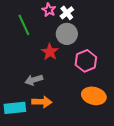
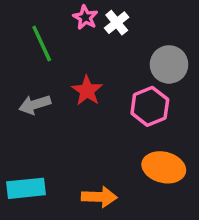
gray circle: (67, 34) -> (169, 64), moved
gray arrow: (34, 80) -> (35, 105), moved
orange arrow: (42, 102) -> (99, 197), moved

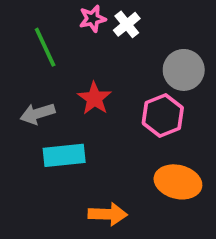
pink star: (85, 17) -> (93, 19), turned 30
cyan rectangle: (26, 188) -> (64, 155), moved

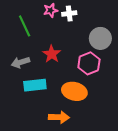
white cross: (127, 24) -> (69, 13), turned 32
orange ellipse: (178, 182) -> (74, 91), moved

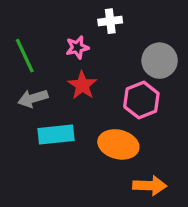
pink star: (51, 10) -> (77, 47), moved
green line: (25, 26) -> (25, 56), moved
orange arrow: (59, 117) -> (150, 186), moved

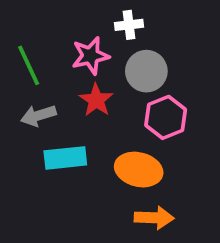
pink star: (77, 47) -> (90, 56), size x1.4
gray circle: (160, 61) -> (146, 71), moved
orange arrow: (150, 186) -> (154, 218), moved

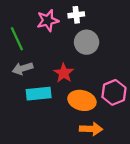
pink star: (90, 56) -> (48, 20), moved
red star: (96, 100) -> (64, 73), moved
pink hexagon: (166, 117) -> (114, 92), moved

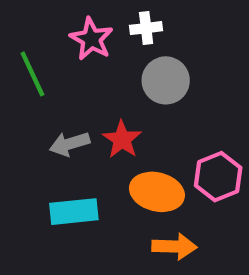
pink star: (48, 20) -> (91, 39), turned -30
gray arrow: (23, 68) -> (70, 144), moved
cyan rectangle: (39, 94) -> (74, 212), moved

